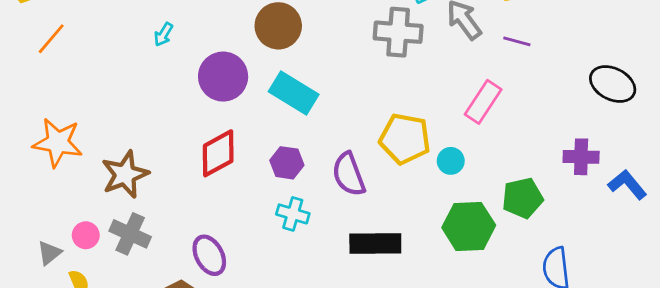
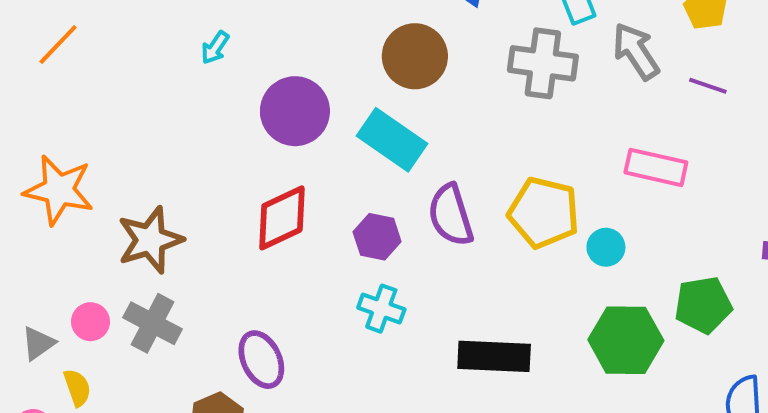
brown circle: (278, 26) -> (415, 56), moved
pink rectangle: (483, 102) -> (656, 167), turned 66
purple semicircle: (349, 174) -> (451, 215), moved

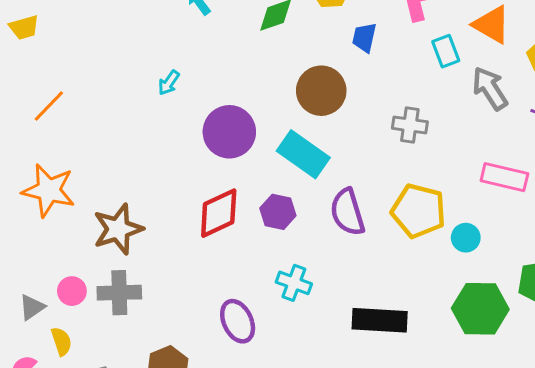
orange line: (58, 45) -> (49, 106), moved
gray cross: (543, 63) -> (410, 125), moved, size x0.7
purple hexagon: (377, 237) -> (278, 212), moved
gray cross: (153, 323) -> (119, 293), turned -30
purple ellipse: (261, 360) -> (238, 321), moved

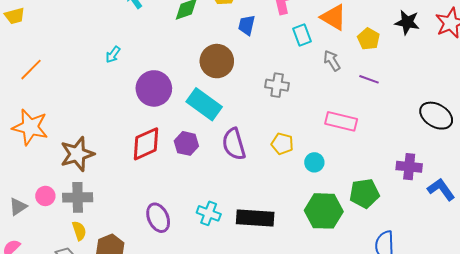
gray arrow: (490, 88) -> (332, 61), size x0.7
yellow pentagon: (418, 211) -> (282, 144), size x0.6
cyan cross: (294, 283) -> (209, 213), moved
yellow semicircle: (61, 341) -> (79, 231), moved

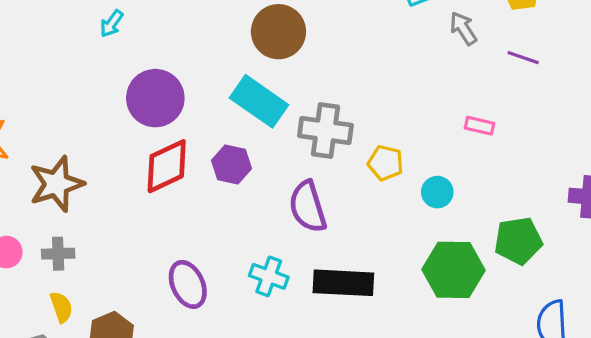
gray cross: (277, 85) -> (325, 130), moved, size x1.4
purple circle: (154, 88) -> (155, 98), moved
pink rectangle: (341, 121) -> (479, 126), size x0.6
purple semicircle: (234, 144) -> (308, 207), moved
gray cross: (78, 197) -> (58, 254), size x0.7

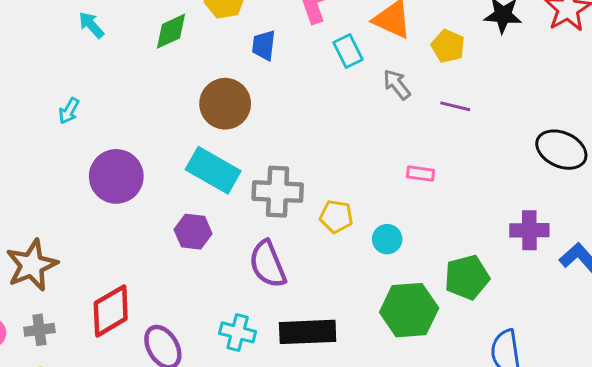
red diamond: (167, 166) -> (111, 311), moved

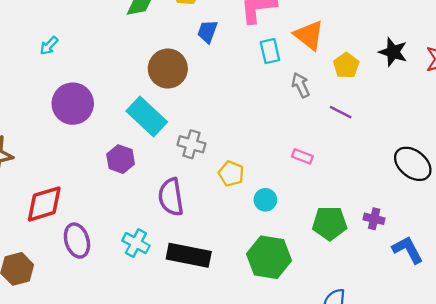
gray cross: (278, 192) -> (191, 144), size x0.7
purple cross: (529, 230) -> (374, 219), size x0.7
green pentagon: (467, 277) -> (330, 223), moved

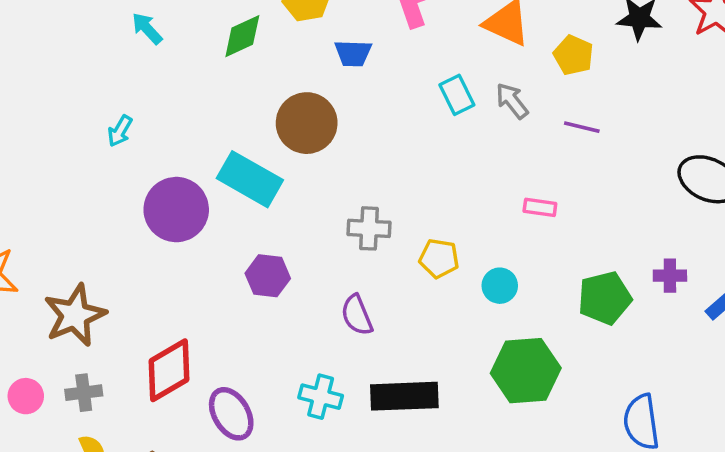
blue trapezoid: (207, 32) -> (353, 53), turned -95
cyan rectangle: (270, 51) -> (457, 95), moved
cyan rectangle: (147, 117) -> (250, 179), moved
purple semicircle: (171, 197) -> (357, 315), size x0.7

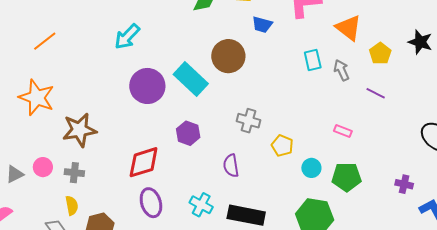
cyan arrow: (120, 131) -> (127, 37), size x1.6
green pentagon: (605, 298) -> (347, 177), moved
red diamond: (169, 370) -> (144, 162), moved

